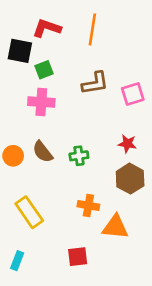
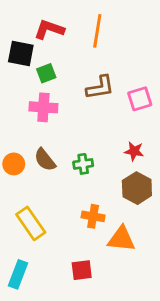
cyan rectangle: (17, 261) -> (18, 274), size x1.4

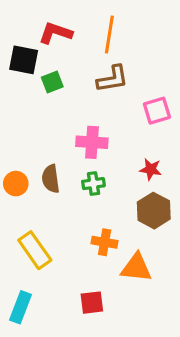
brown L-shape: (100, 87) -> (113, 79), moved
pink cross: (43, 107) -> (92, 142), moved
brown semicircle: (45, 160) -> (51, 179), turned 30

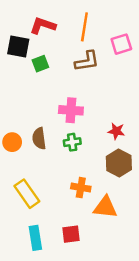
pink square: (157, 111) -> (121, 44), moved
cyan rectangle: (21, 307) -> (35, 238), moved, turned -30

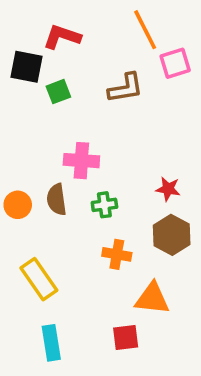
orange line: (84, 27) -> (145, 30), moved, turned -36
pink cross: (71, 110) -> (81, 161), moved
orange cross: (81, 188) -> (117, 254), moved
red square: (71, 234) -> (126, 338), moved

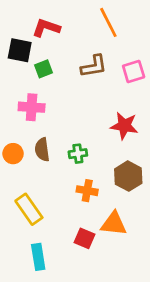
pink square: (175, 63) -> (134, 71), moved
pink cross: (81, 161) -> (32, 107), moved
red star: (168, 189) -> (124, 126), moved, size x1.5
red square: (126, 338) -> (85, 238), moved, turned 30

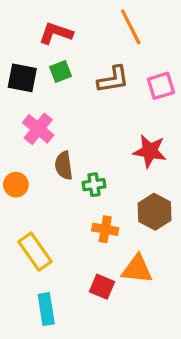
black square: (20, 50) -> (22, 78), moved
green square: (43, 69) -> (61, 71), moved
pink cross: (32, 107) -> (38, 129), turned 35
brown semicircle: (42, 150) -> (64, 166), moved

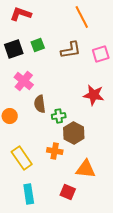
red L-shape: (56, 33) -> (21, 14), moved
black square: (22, 78) -> (14, 49), turned -30
brown hexagon: (155, 212) -> (74, 133), moved
orange cross: (105, 229) -> (55, 151), moved
red square: (102, 287) -> (68, 192), moved

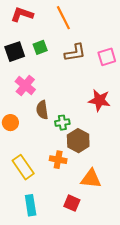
orange line: (82, 17) -> (63, 18), moved

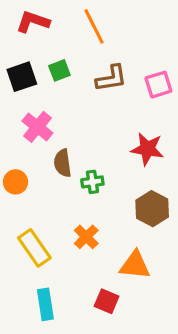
brown hexagon: (78, 141) -> (152, 209), moved
orange cross: (58, 160) -> (86, 237), turned 35

